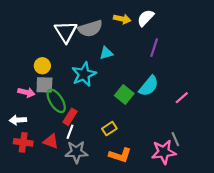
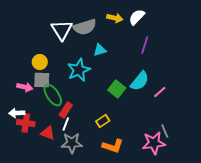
pink line: (182, 98) -> (160, 92), moved
red cross: (23, 142) -> (26, 123), moved

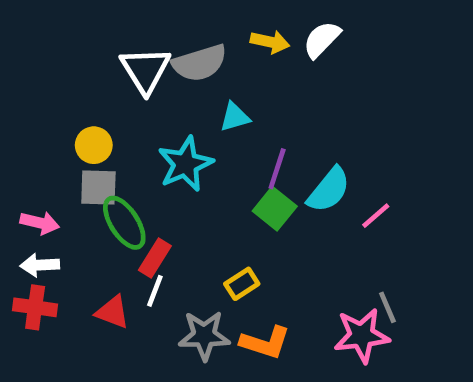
purple line: (145, 45) -> (277, 169), moved
pink arrow: (25, 87) -> (40, 223), moved
red cross: (26, 123) -> (35, 307), moved
gray star: (72, 143) -> (204, 336), moved

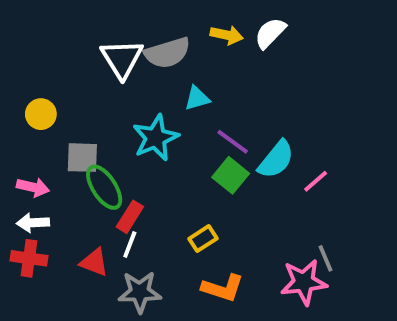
yellow circle: (94, 145) -> (41, 114), moved
purple line: (277, 169) -> (233, 142), turned -72
gray star: (204, 336) -> (140, 292), moved

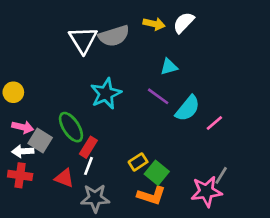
cyan triangle: (197, 98) -> (169, 67), moved
yellow circle: (41, 114) -> (13, 92), moved
gray square: (82, 158) -> (40, 141), moved, turned 30
green square: (231, 175) -> (157, 173), moved
gray line: (325, 258) -> (221, 175), turned 54

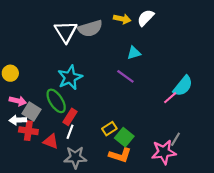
cyan star: (106, 94) -> (70, 77), moved
cyan semicircle: (188, 108) -> (183, 86), moved
red cross: (20, 175) -> (28, 131), moved

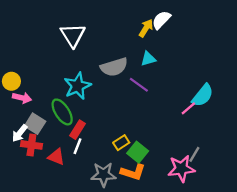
yellow arrow: (122, 19) -> (146, 28), moved, turned -70
gray semicircle: (90, 28) -> (114, 67), moved
pink arrow: (18, 101) -> (22, 98), moved
white arrow: (18, 120) -> (20, 133), turned -49
gray star: (75, 157) -> (103, 174), moved

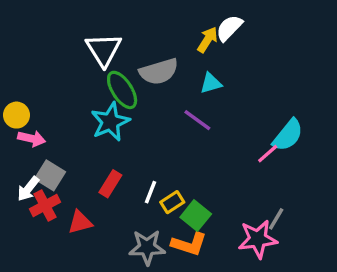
gray semicircle: (114, 67) -> (159, 72), moved
green ellipse: (62, 112) -> (122, 90), moved
red cross: (31, 145) -> (45, 206), turned -36
white line: (77, 146) -> (150, 192), moved
red triangle: (56, 157) -> (80, 222), turned -36

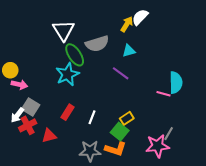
cyan semicircle: (288, 135) -> (176, 82), turned -40
pink line: (268, 154) -> (164, 94), turned 56
yellow rectangle: (172, 202) -> (127, 118), moved

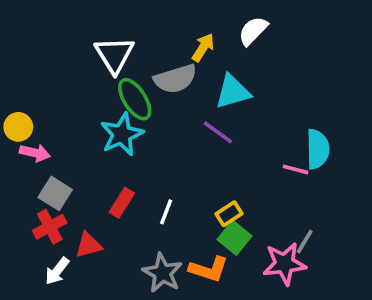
yellow arrow: (127, 24) -> (203, 47), moved
cyan triangle: (129, 51) -> (233, 92), size x1.5
white arrow: (17, 115) -> (57, 271), moved
green square: (120, 132) -> (235, 238), moved
gray star: (90, 151) -> (162, 273), turned 30

